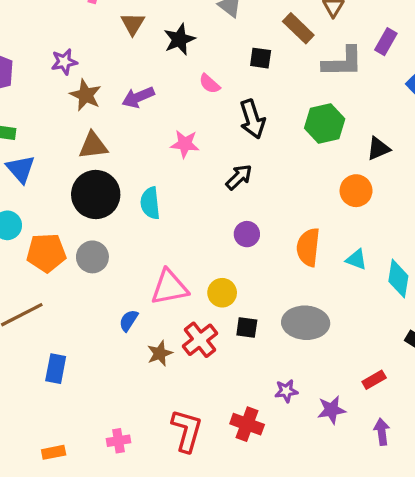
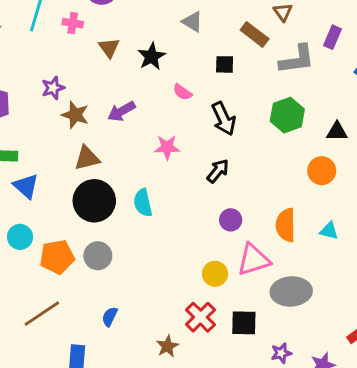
black triangle: (378, 149) -> (337, 132), turned 30
pink triangle: (169, 287) -> (254, 260), moved
blue semicircle: (129, 321) -> (110, 317), moved
black square: (247, 327) -> (244, 323), moved, size x1.4
brown star: (160, 353) -> (167, 346), moved

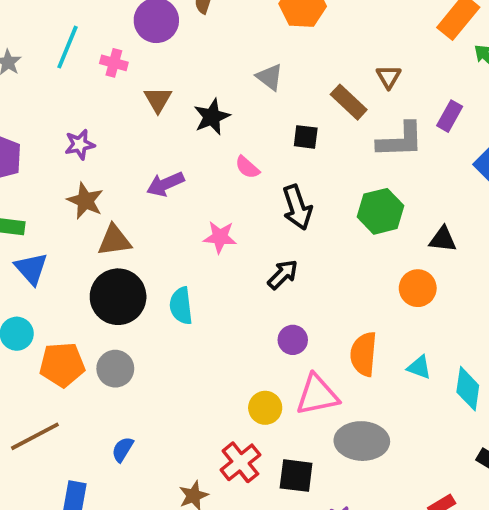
brown star: (75, 115) -> (85, 201), moved

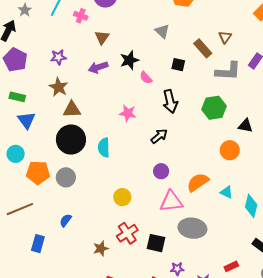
black star: (212, 117) -> (129, 60), moved
purple arrow: (165, 184) -> (98, 67), moved
orange semicircle: (364, 354) -> (198, 182), turned 45
yellow circle: (265, 408) -> (122, 197), moved

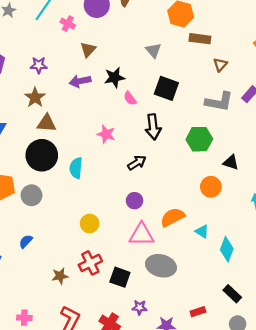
brown rectangle: (203, 48) -> (200, 39), moved, turned -48
black square: (178, 65) -> (166, 88), size x1.6

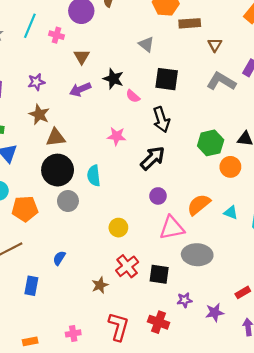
black star: (114, 77) -> (113, 79), turned -30
gray L-shape: (219, 102) -> (221, 81), turned -148
green hexagon: (199, 139) -> (211, 143), moved
black arrow: (137, 163) -> (153, 158), size x1.4
gray circle: (31, 195) -> (68, 201), moved

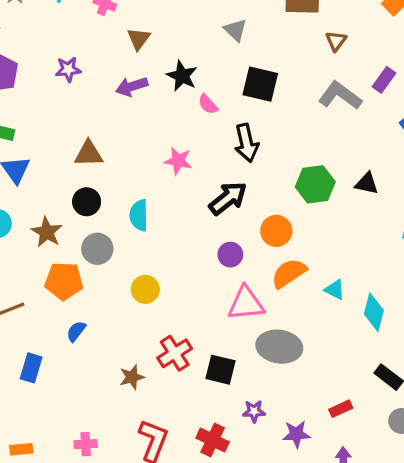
brown star: (39, 114) -> (47, 232), moved
orange circle: (230, 167) -> (276, 231), moved
black circle: (58, 170) -> (87, 202), size x0.6
orange pentagon: (25, 209) -> (64, 281), moved
yellow circle: (118, 228) -> (145, 289), moved

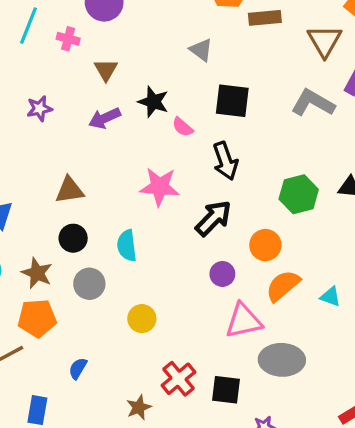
brown triangle: (336, 41) -> (325, 41), moved, size x1.6
pink star: (178, 161) -> (160, 187), size x1.4
orange pentagon: (64, 281) -> (37, 318), moved

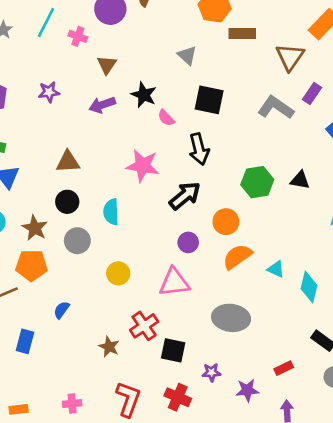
pink triangle: (244, 321) -> (174, 282), moved
black square: (226, 390) -> (173, 350), moved
brown star: (139, 407) -> (109, 347), turned -30

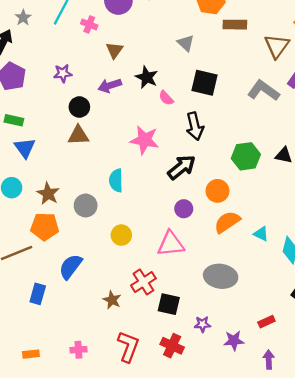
black circle: (67, 202) -> (79, 107), moved
blue semicircle: (62, 310) -> (71, 267), size x1.6

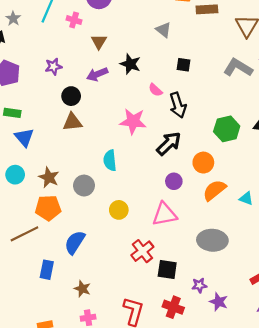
black square: (205, 83) -> (184, 65), size x0.6
pink semicircle: (166, 98) -> (155, 90), moved
brown star: (112, 300) -> (82, 289), moved
purple star: (234, 341) -> (219, 302), moved, turned 30

